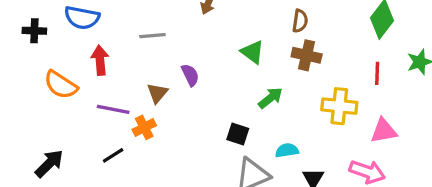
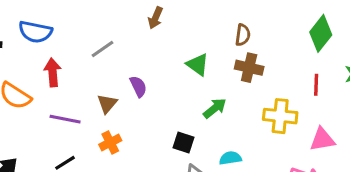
gray line: (152, 36) -> (102, 49), turned -30
orange cross: (144, 127) -> (110, 143), moved

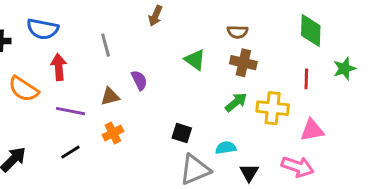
green diamond: (321, 33) -> (311, 30), turned -36
brown semicircle: (243, 35) -> (237, 32), turned 84
gray line: (102, 49) -> (106, 45), turned -70
brown triangle: (107, 104) -> (110, 96), turned 36
green arrow: (215, 108) -> (236, 102), moved

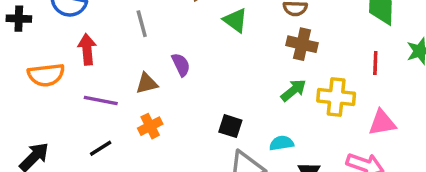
green triangle: (195, 60) -> (235, 20), moved
orange semicircle: (24, 89) -> (46, 75), turned -40

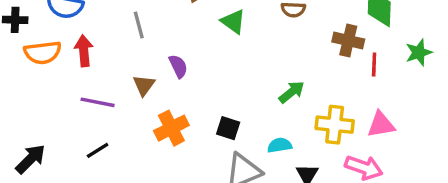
brown cross: (302, 44) -> (348, 40), moved
orange semicircle: (46, 75) -> (43, 52), moved
brown triangle: (147, 83) -> (144, 85), turned -40
yellow cross: (336, 97) -> (335, 125), moved
orange cross: (150, 126) -> (171, 128), moved, size x1.4

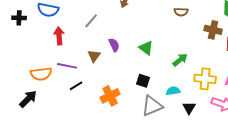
green triangle: (233, 22) -> (146, 48), moved
gray line: (139, 25) -> (91, 21), turned 56
orange semicircle: (43, 52) -> (41, 74), moved
orange cross: (171, 128) -> (110, 96), moved
black line: (98, 150) -> (76, 86), moved

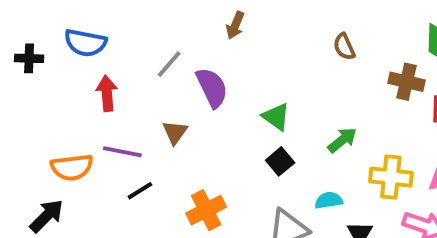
brown semicircle: (181, 12) -> (344, 47), turned 64
purple semicircle: (114, 45) -> (212, 88), moved, size x1.5
black square: (143, 81) -> (280, 161), moved, turned 32

